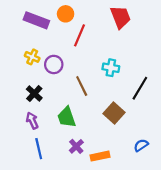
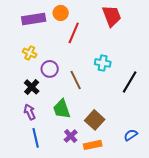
purple rectangle: (36, 20) -> (34, 19), turned -30
purple circle: (54, 64) -> (50, 69), moved
brown square: (114, 113) -> (95, 120), moved

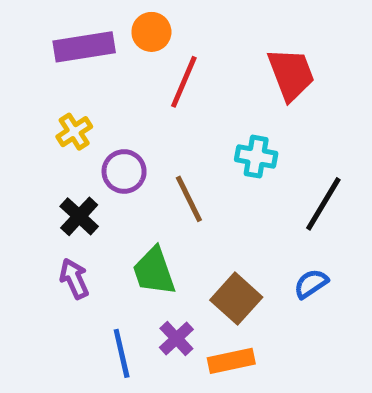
red trapezoid: (112, 16) -> (291, 74), moved
yellow cross: (30, 53) -> (74, 132), turned 32
blue semicircle: (131, 135) -> (311, 284), moved
blue line: (36, 138) -> (122, 353), moved

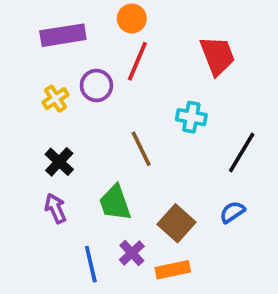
orange circle: (151, 32) -> (132, 18), moved
purple circle: (124, 171) -> (96, 85), moved

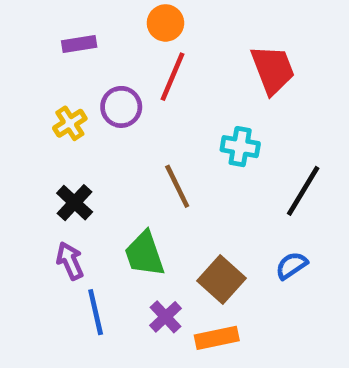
purple rectangle: (63, 35) -> (79, 44), size x0.6
blue line: (91, 264) -> (96, 312), moved

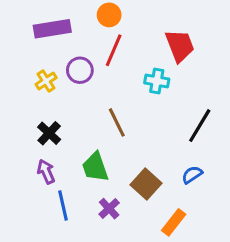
purple rectangle: (79, 44) -> (52, 29), size x1.6
cyan cross: (240, 147) -> (157, 81), moved
orange rectangle: (217, 338) -> (174, 222), moved, turned -40

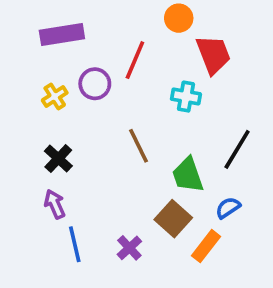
orange circle: (109, 15) -> (179, 18), moved
green trapezoid: (95, 167) -> (188, 175), moved
orange rectangle: (174, 222) -> (206, 246), moved

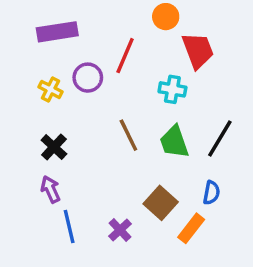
yellow cross: (55, 97) -> (51, 89), turned -30
green trapezoid: (188, 175) -> (174, 142), moved
blue semicircle: (228, 208) -> (211, 193), turned 135

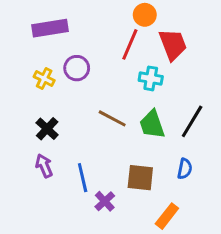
red line: (125, 56) -> (130, 44), moved
brown line: (128, 135) -> (112, 118), turned -36
brown square: (161, 203) -> (140, 178), turned -36
blue line: (69, 227) -> (83, 178), moved
orange rectangle: (191, 228) -> (167, 216), moved

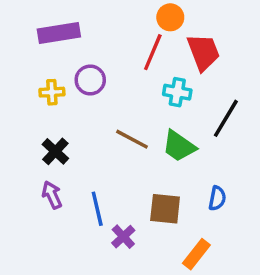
yellow cross: (44, 78) -> (52, 92), turned -30
black line: (192, 121) -> (226, 118), moved
green trapezoid: (152, 124) -> (179, 146), turned -36

